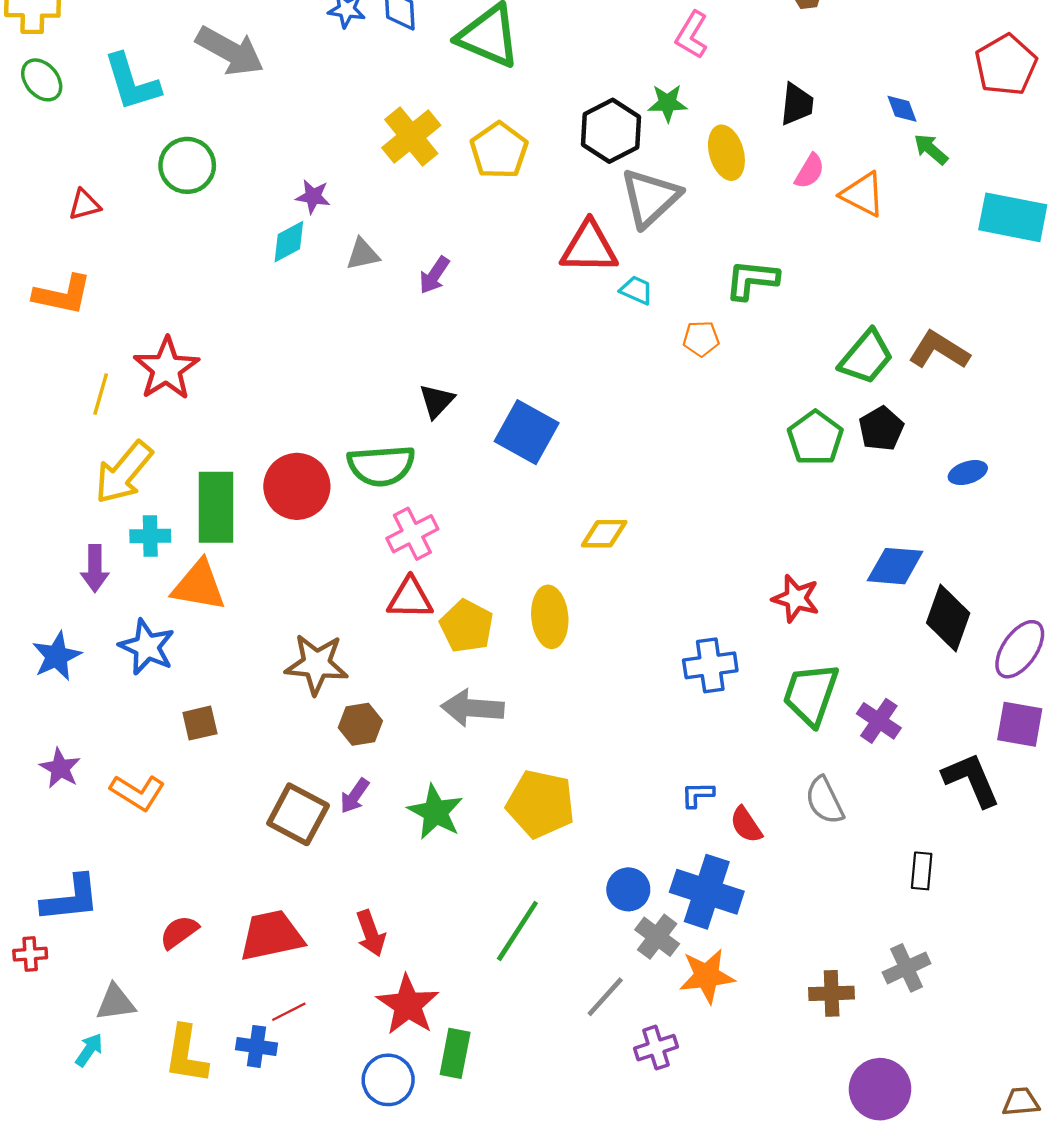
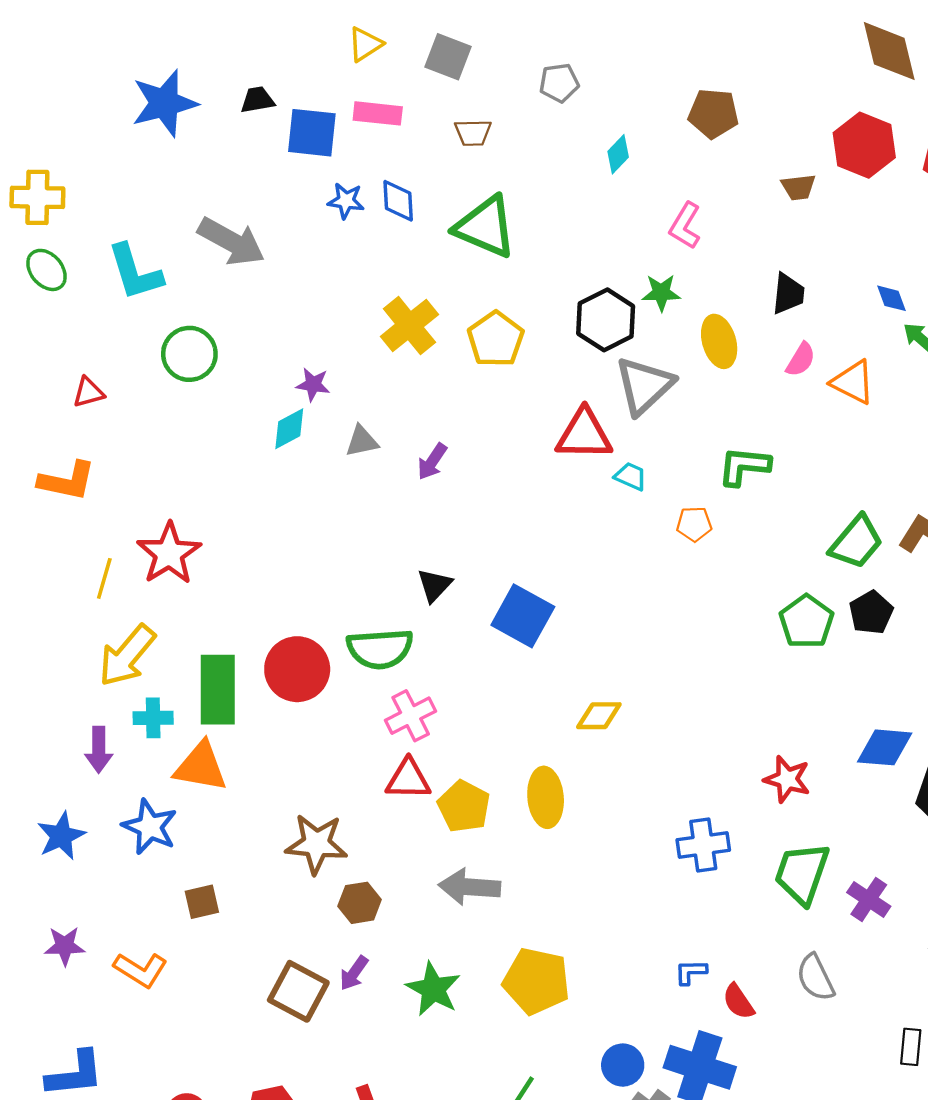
purple star: (60, 768) -> (65, 946), turned -30

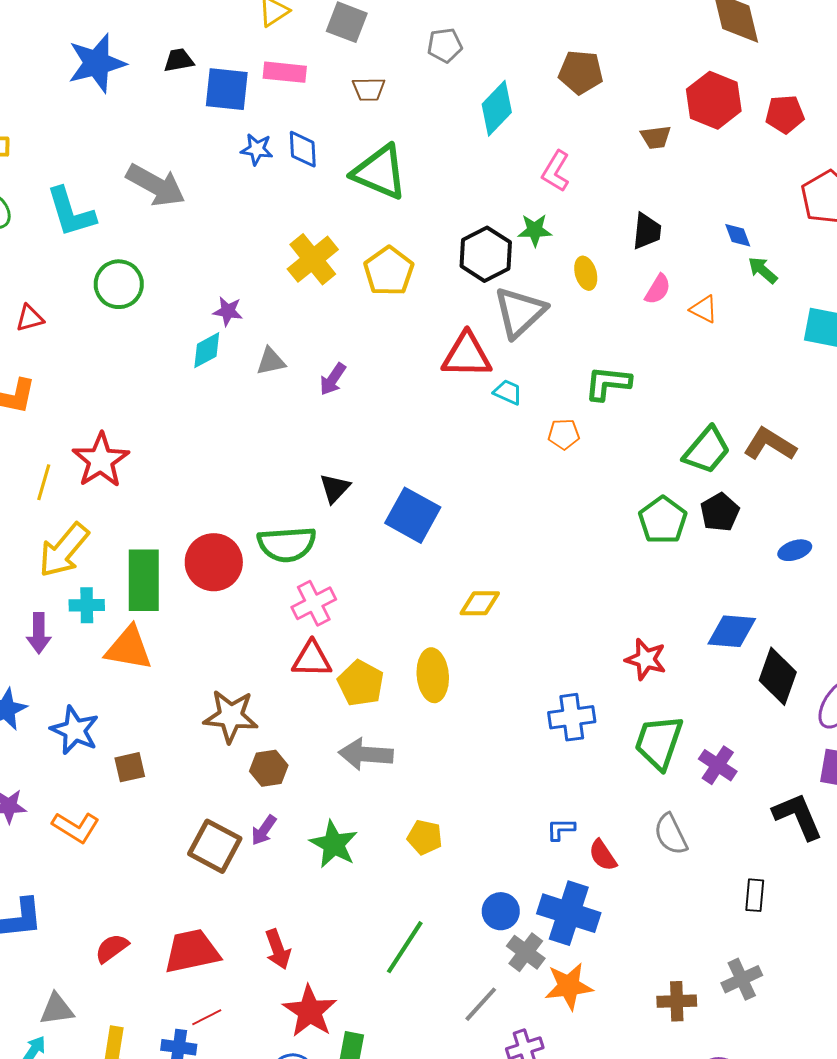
cyan diamond: (618, 154) -> (497, 108), size x1.6
yellow ellipse: (719, 341) -> (586, 273), size x0.7
orange triangle: (853, 382) -> (704, 309), size x0.7
blue star: (150, 827) -> (75, 730), moved
yellow pentagon: (536, 981) -> (425, 837), size x0.6

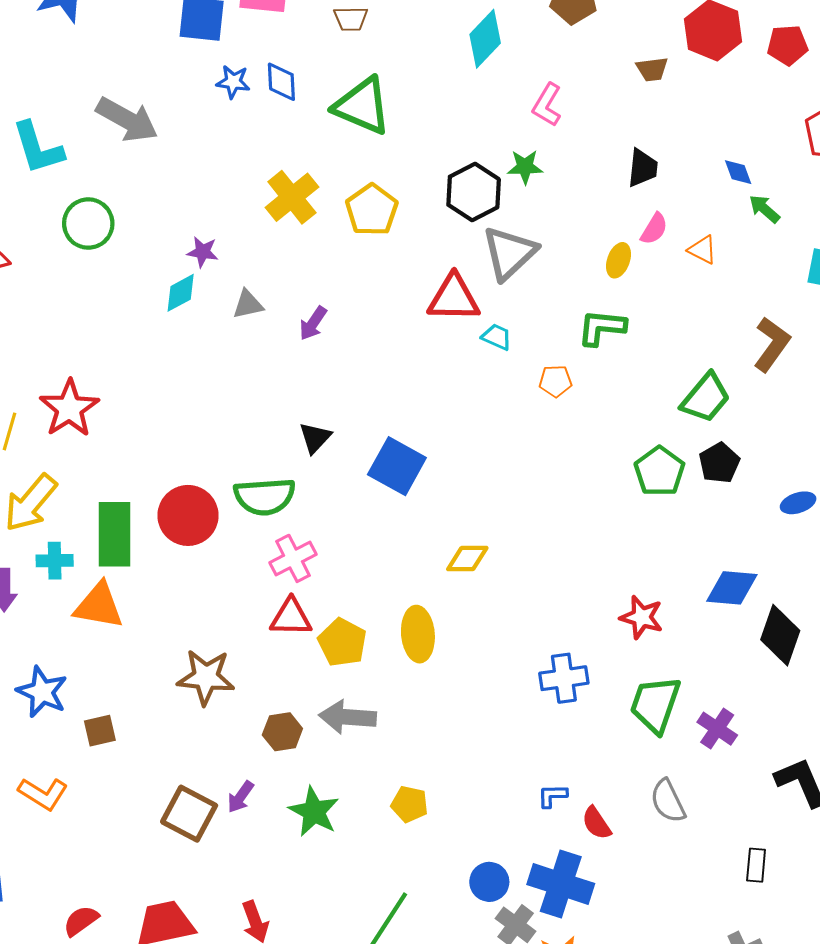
yellow ellipse: (586, 273) -> (618, 260), moved, turned 36
brown L-shape: (770, 444) -> (772, 344), moved, turned 94
brown hexagon: (269, 768) -> (282, 732), moved

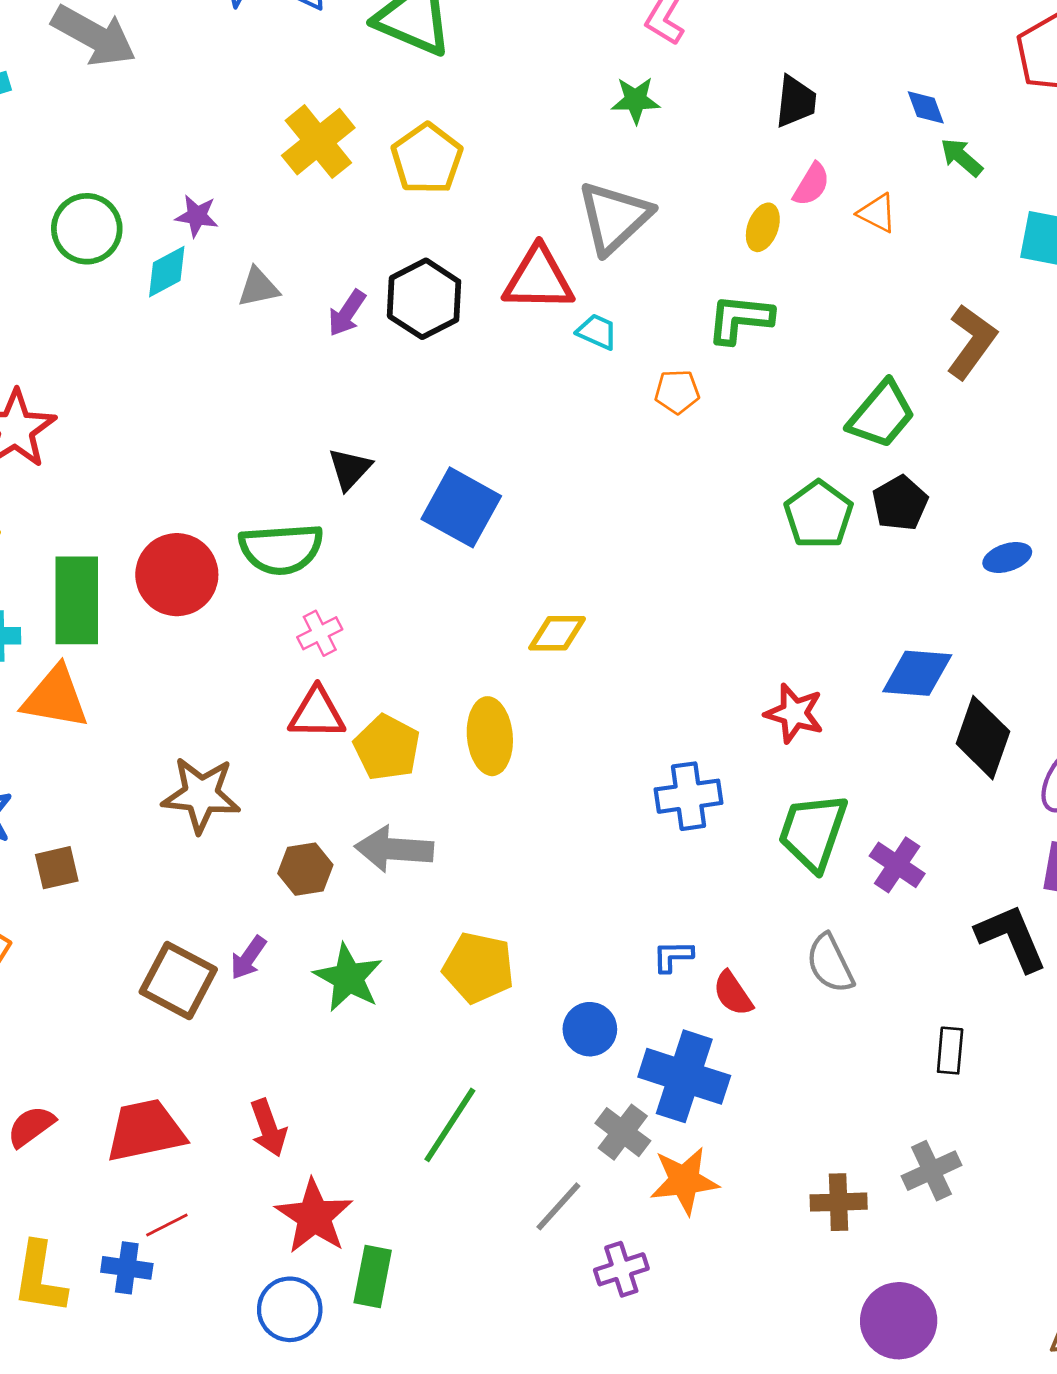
black hexagon: (474, 192) -> (424, 299), moved
green circle: (88, 224) -> (87, 229), moved
pink cross: (293, 558) -> (320, 633), size x0.7
yellow pentagon: (410, 804) -> (478, 968), size x1.4
blue circle: (489, 882) -> (590, 1029), moved

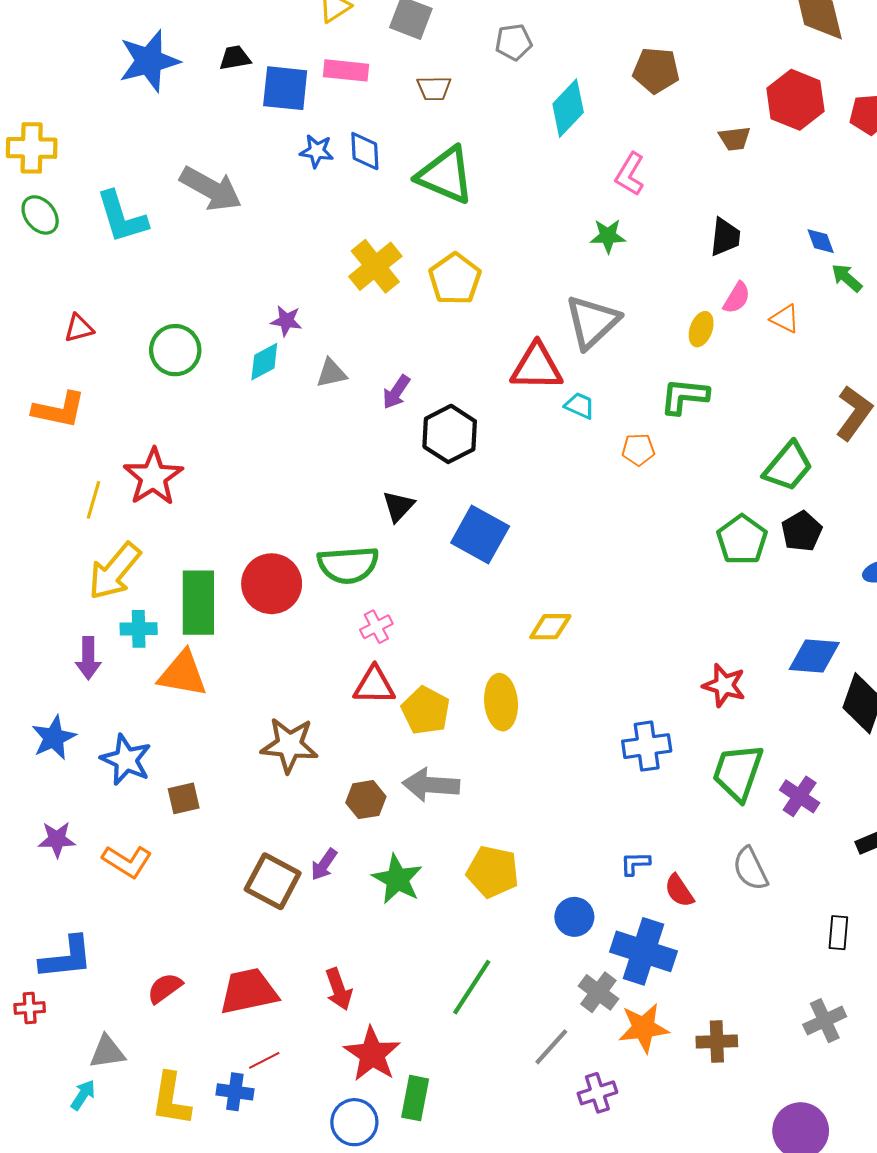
green circle: (87, 229) -> (175, 350), moved
black hexagon: (424, 299) -> (450, 434), moved
brown cross: (839, 1202) -> (717, 1042), moved

